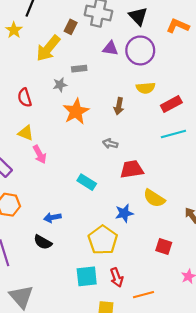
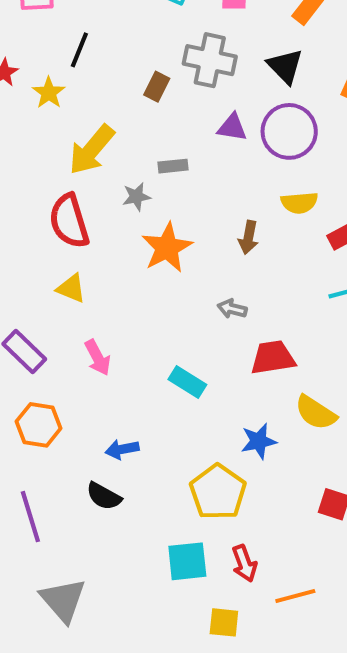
yellow arrow: (48, 48) -> (92, 150), moved
red semicircle: (25, 98) -> (69, 221), size x1.5
pink arrow: (40, 154) -> (98, 358), moved

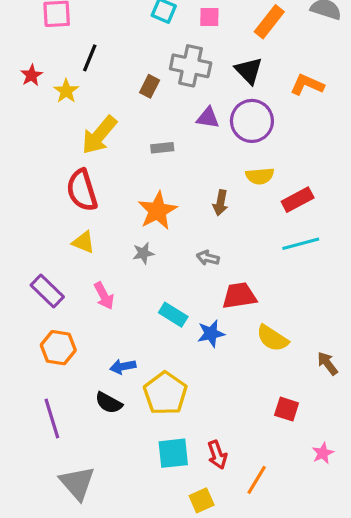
gray star: (136, 197) -> (143, 253), moved
blue star: (259, 441) -> (211, 333), moved
yellow pentagon: (218, 492) -> (165, 393), moved
orange line: (295, 596) -> (257, 480), turned -44
yellow square: (224, 622) -> (202, 500), turned -30

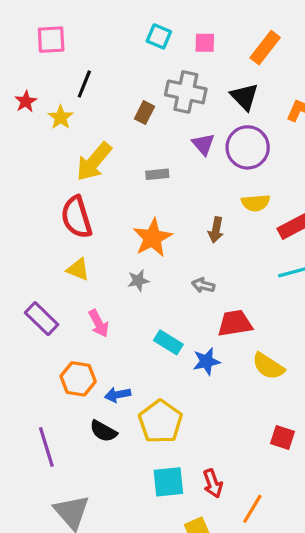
purple triangle: (208, 118) -> (203, 144), turned 40
orange hexagon: (58, 348) -> (78, 379), moved

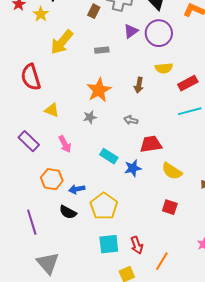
purple triangle: (203, 144) -> (131, 31), turned 35
red semicircle: (76, 217) -> (31, 77), moved
red square: (283, 437) -> (170, 207), moved

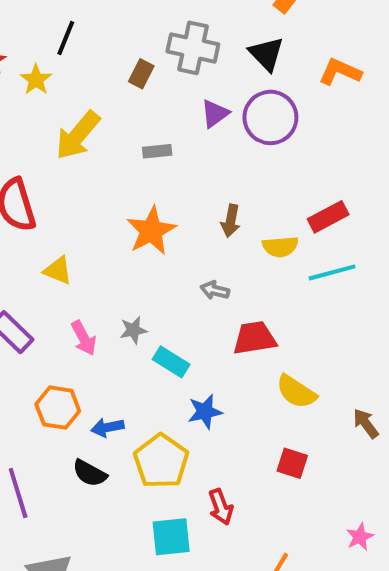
yellow semicircle: (164, 68) -> (280, 247), moved
gray star: (90, 117) -> (133, 330), moved
blue star: (133, 168) -> (205, 412), moved
red arrow: (137, 245) -> (221, 507), moved

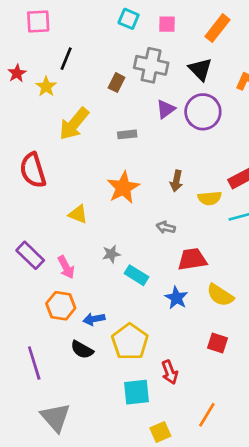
yellow triangle: (58, 270) -> (78, 214), moved
pink arrow: (84, 338) -> (66, 267), moved
blue star: (205, 412) -> (176, 298), moved, turned -30

